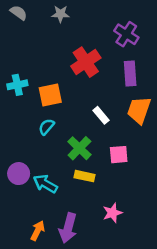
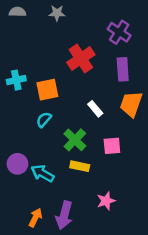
gray semicircle: (19, 13) -> (17, 12), turned -35

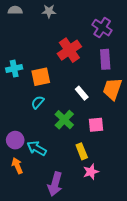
yellow rectangle: (80, 166) -> (82, 151), moved, turned 56
orange arrow: (35, 218) -> (17, 166), moved, turned -49

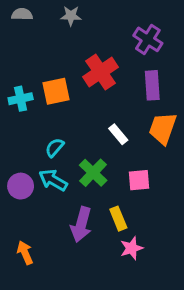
orange square: (41, 77) -> (56, 91), moved
purple circle: (15, 140) -> (21, 186), moved
cyan arrow: (37, 148) -> (53, 180), moved
orange arrow: (17, 166) -> (25, 253), moved
purple arrow: (55, 184) -> (81, 225), moved

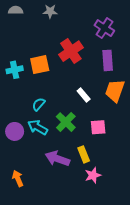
purple arrow: (81, 225) -> (57, 159), turned 95

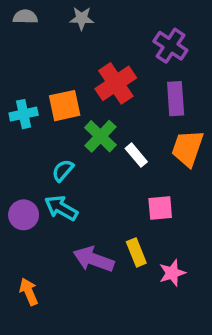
green cross: (66, 122) -> (100, 136), moved
pink star: (93, 175) -> (172, 273), moved

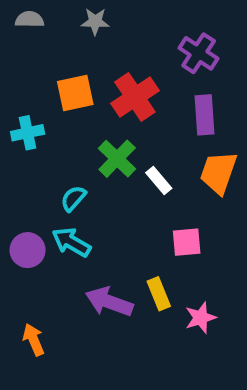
orange square: (65, 106) -> (75, 93), moved

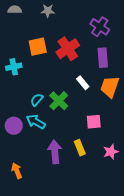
green cross: (117, 159) -> (59, 101), moved
white rectangle: (159, 181) -> (83, 83), moved
purple arrow: (109, 302) -> (55, 152), turned 65
pink star: (201, 318) -> (111, 152), moved

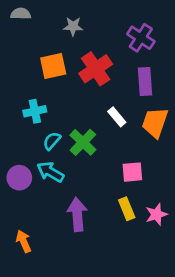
gray star: (48, 11) -> (73, 26), moved
cyan cross: (14, 67) -> (35, 111), moved
yellow rectangle: (80, 148) -> (127, 209), moved

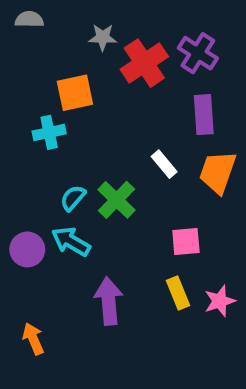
red cross: (96, 69) -> (144, 63), moved
cyan cross: (35, 111) -> (49, 132), moved

